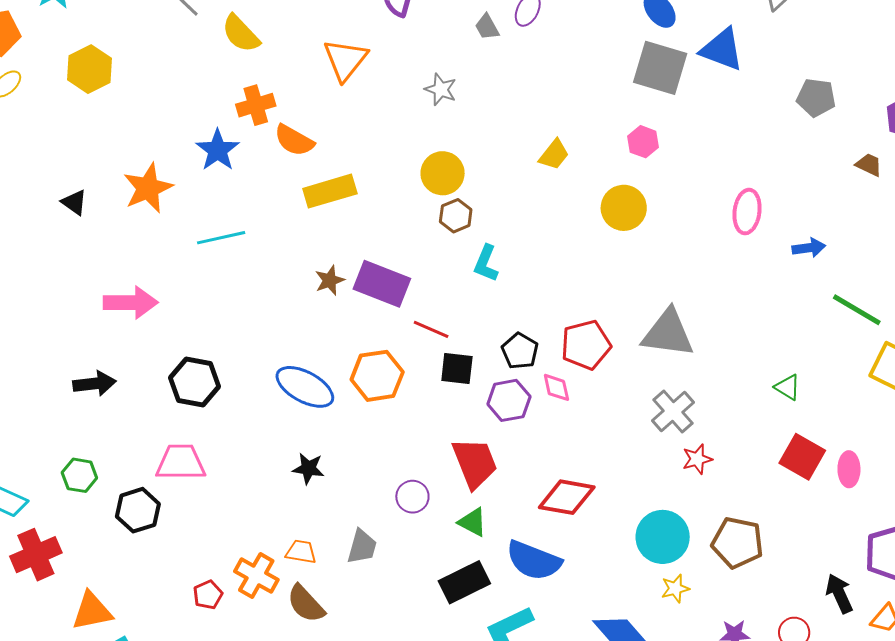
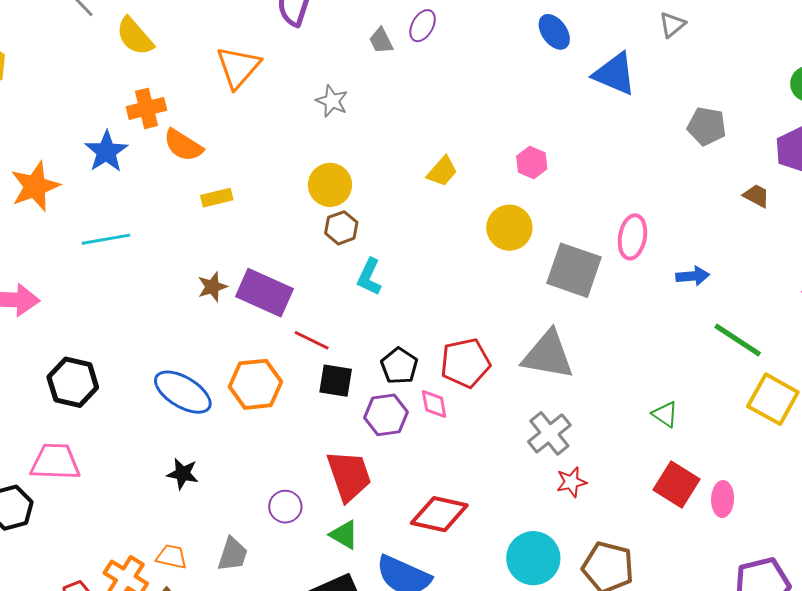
gray square: (660, 68) -> (574, 270), moved
yellow rectangle: (330, 191) -> (217, 198), size x0.6

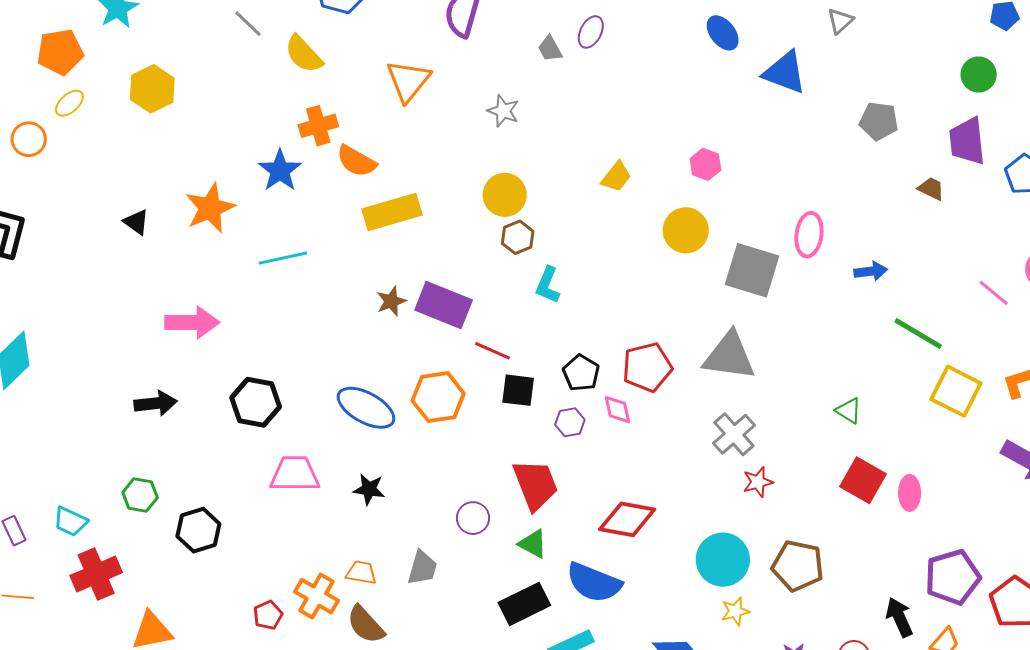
yellow rectangle: (217, 198) -> (392, 212), size x1.8
purple hexagon: (386, 415) -> (570, 422), size x0.7
pink trapezoid: (55, 462) -> (295, 474), moved

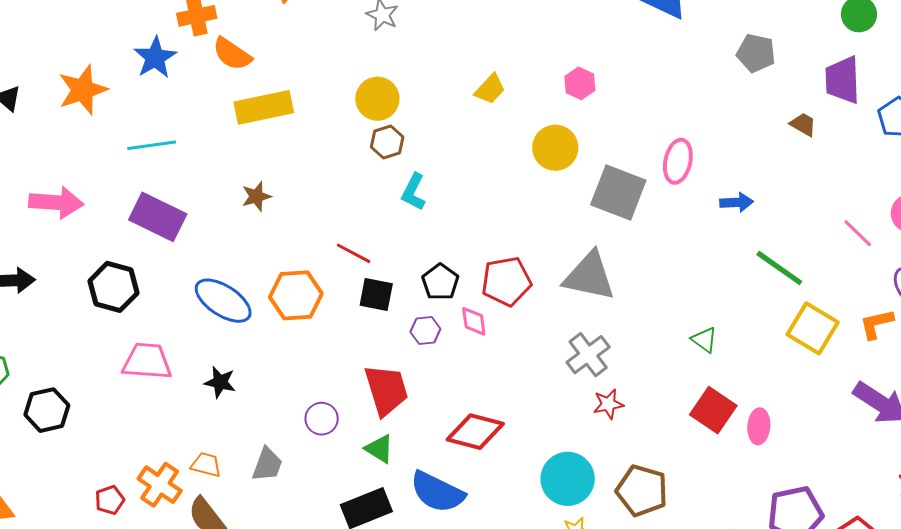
purple rectangle: (444, 305) -> (158, 217), moved

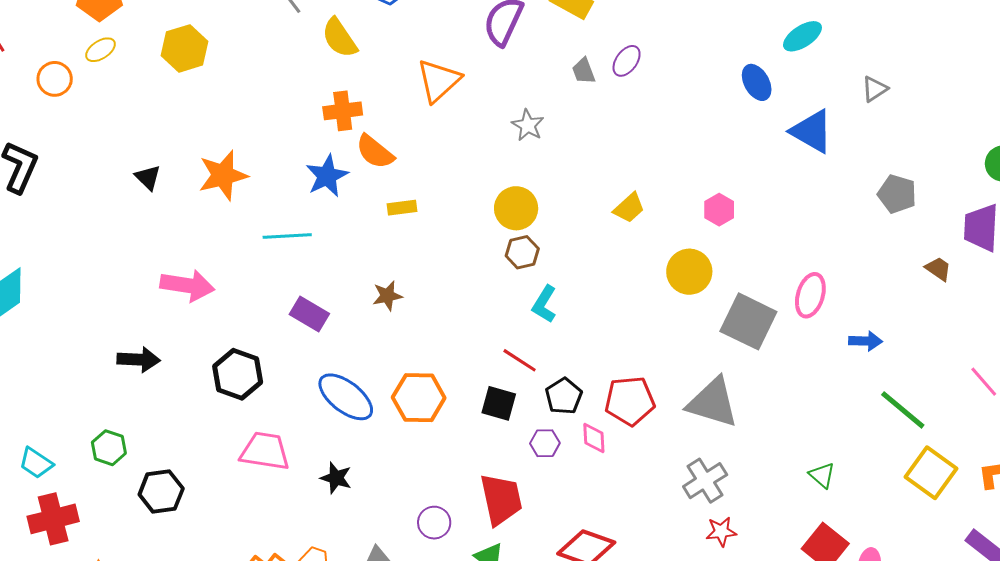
blue star: (155, 58) -> (327, 176), moved
yellow rectangle: (264, 107) -> (402, 208), size x0.5
purple rectangle: (158, 217) -> (309, 314), moved, size x0.7
red line: (354, 253) -> (520, 360), moved

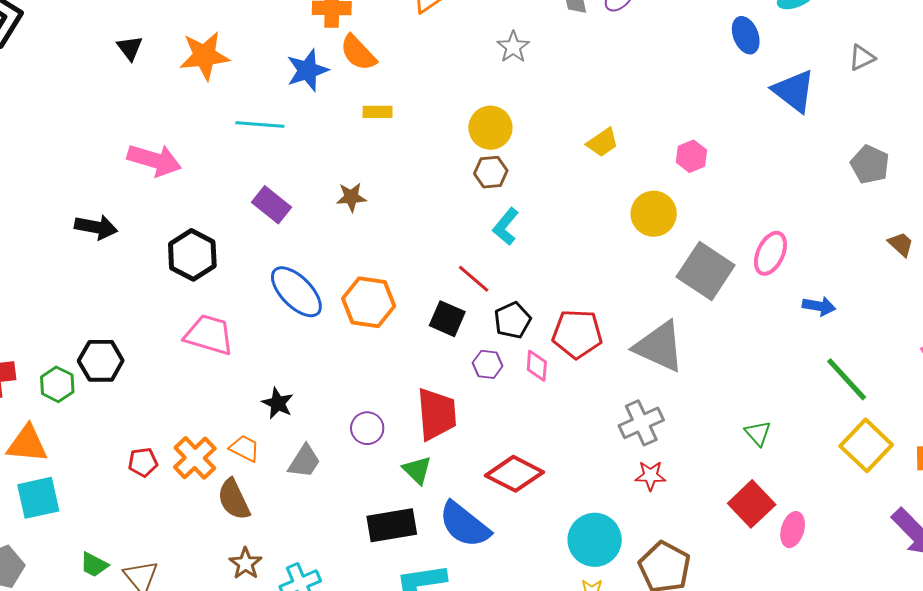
green hexagon: (109, 448) -> (57, 384), moved
black star: (336, 478) -> (278, 403), moved

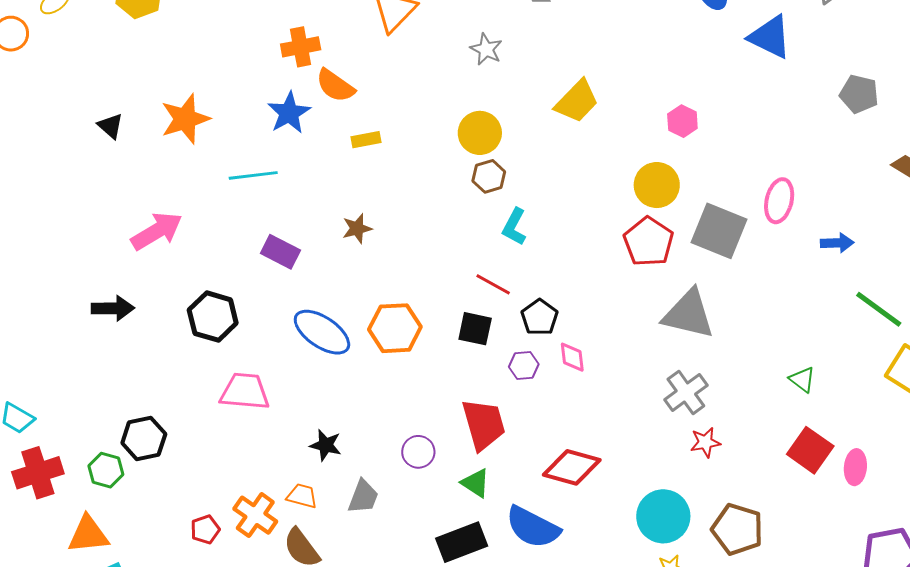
yellow trapezoid: (603, 142) -> (577, 101), moved, size x1.4
pink arrow: (154, 160) -> (157, 231), turned -36
red pentagon: (577, 334) -> (649, 242), moved, turned -30

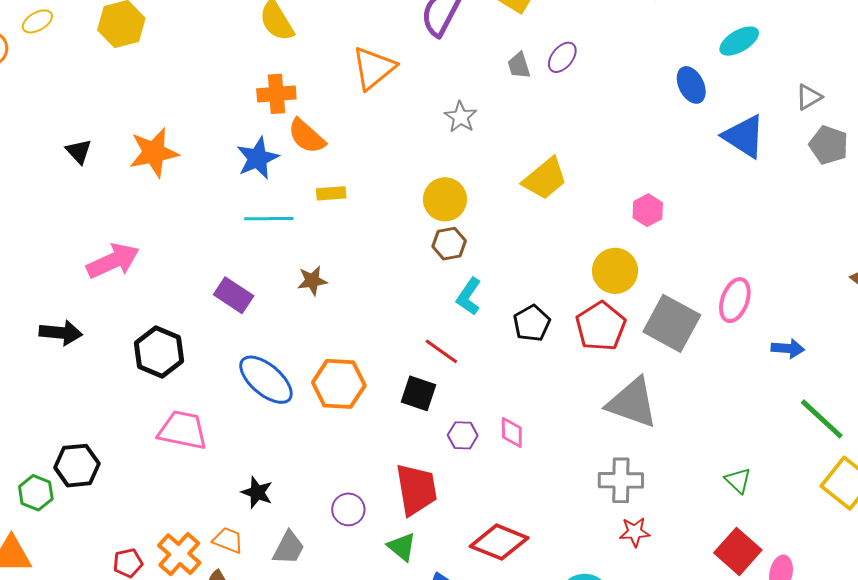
gray pentagon: (859, 94) -> (829, 145), moved
cyan line: (253, 175) -> (269, 219), moved
black pentagon: (539, 317) -> (532, 323), moved
gray cross: (686, 393) -> (621, 480), turned 30

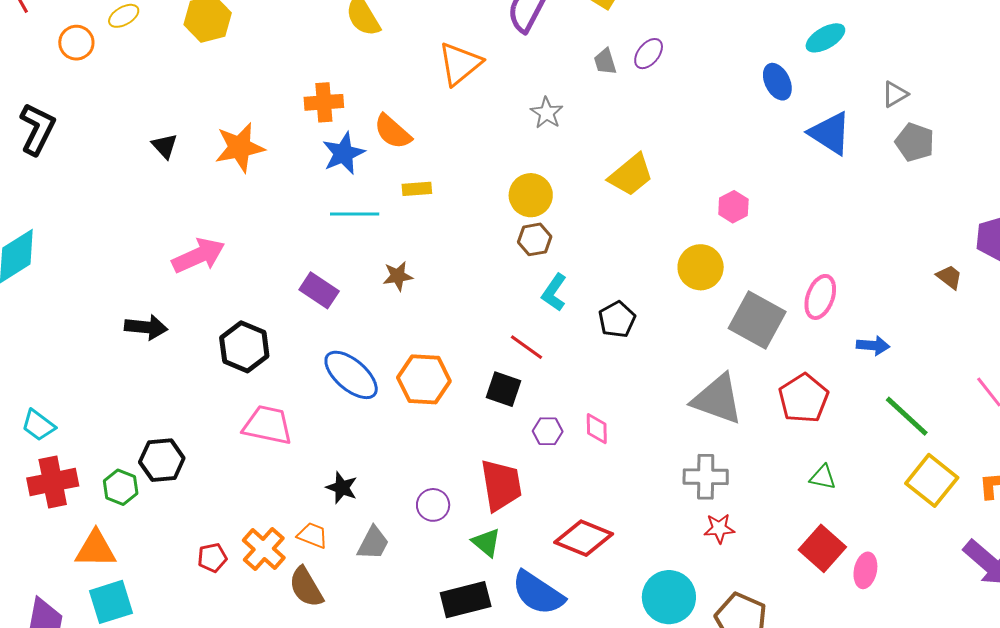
orange cross: (276, 94) -> (324, 102), moved
red pentagon: (601, 326) -> (803, 398), moved
green triangle: (738, 480) -> (823, 477), turned -32

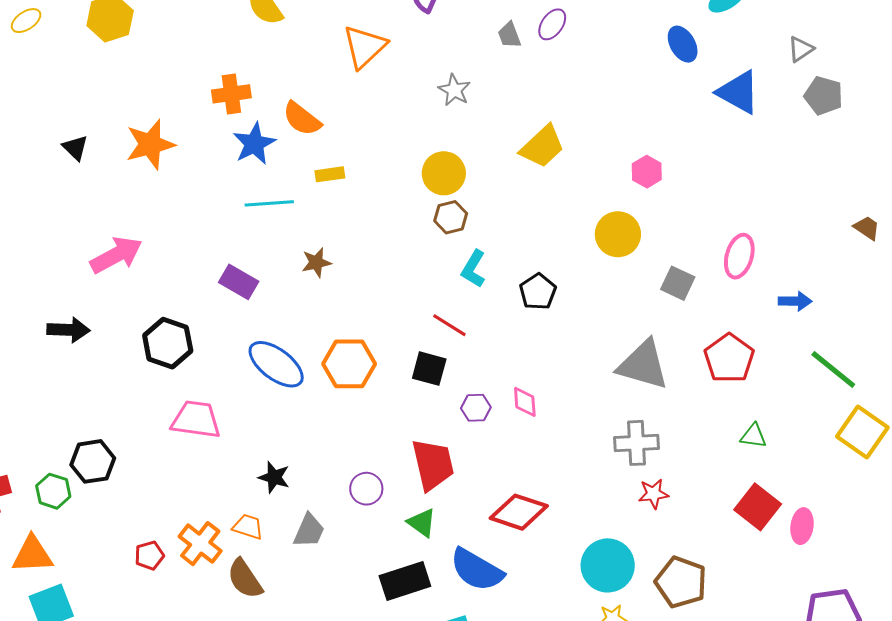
gray square: (757, 320) -> (678, 283), size x0.6

